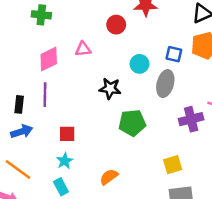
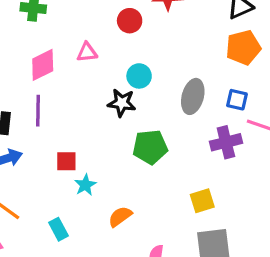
blue square: (174, 54) -> (237, 100), moved
cyan circle: (140, 64) -> (139, 76), moved
cyan star: (65, 161) -> (85, 185), moved

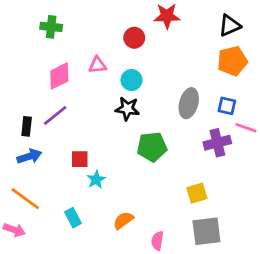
cyan circle: (139, 76) -> (131, 80), moved
purple line: (38, 111) -> (55, 115), turned 50
orange semicircle: (120, 217) -> (123, 220), moved

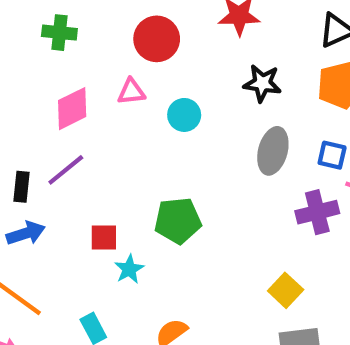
red circle: (134, 38) -> (157, 39), moved, size x1.4
black star: (127, 109) -> (262, 83), moved
green pentagon: (152, 147) -> (178, 221), moved
yellow square: (197, 193) -> (286, 290), turned -30

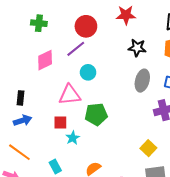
pink triangle: (131, 92) -> (70, 95), moved, size x1.6
cyan circle: (184, 115) -> (88, 72), moved
purple line: (66, 170) -> (76, 49), moved

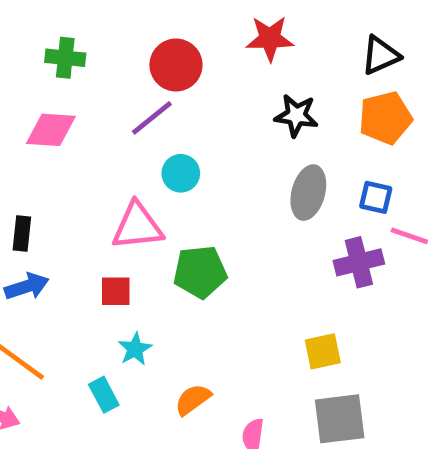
pink diamond: (45, 60) -> (51, 130), moved, turned 30
cyan star: (73, 138) -> (135, 349), moved
yellow square: (148, 148) -> (323, 351), turned 35

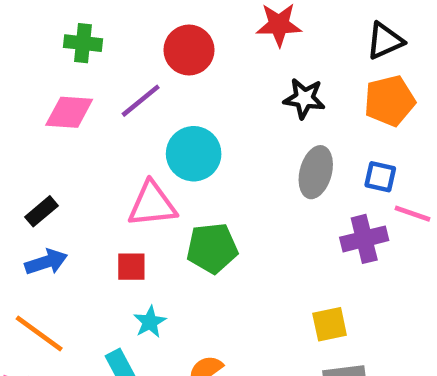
purple line: (152, 118) -> (141, 101), moved
cyan circle: (181, 173) -> (194, 154), size x1.5
black rectangle: (22, 233) -> (42, 211), turned 44

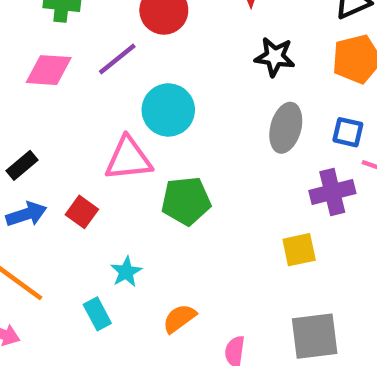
red square: (131, 267) -> (82, 212), moved, turned 36
yellow square: (330, 324) -> (299, 250), moved

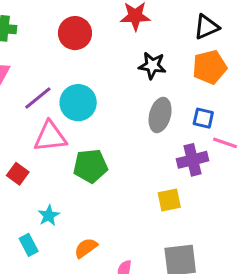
purple line: (117, 59) -> (38, 98), moved

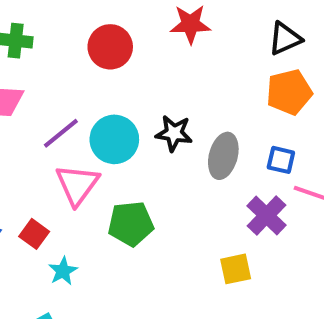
black star: (152, 66) -> (174, 133), moved
pink triangle: (50, 137) -> (77, 185), turned -48
purple cross: (192, 160) -> (267, 215), turned -32
cyan star: (49, 216) -> (63, 271), moved

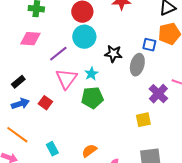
cyan circle: (114, 139) -> (84, 37), moved
blue square: (281, 160) -> (149, 45), moved
cyan star: (63, 271) -> (91, 74), moved

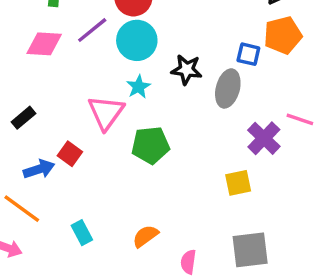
purple line: (58, 54) -> (92, 30), moved
cyan star: (91, 74) -> (139, 87), moved
blue arrow: (20, 104) -> (39, 169), moved

